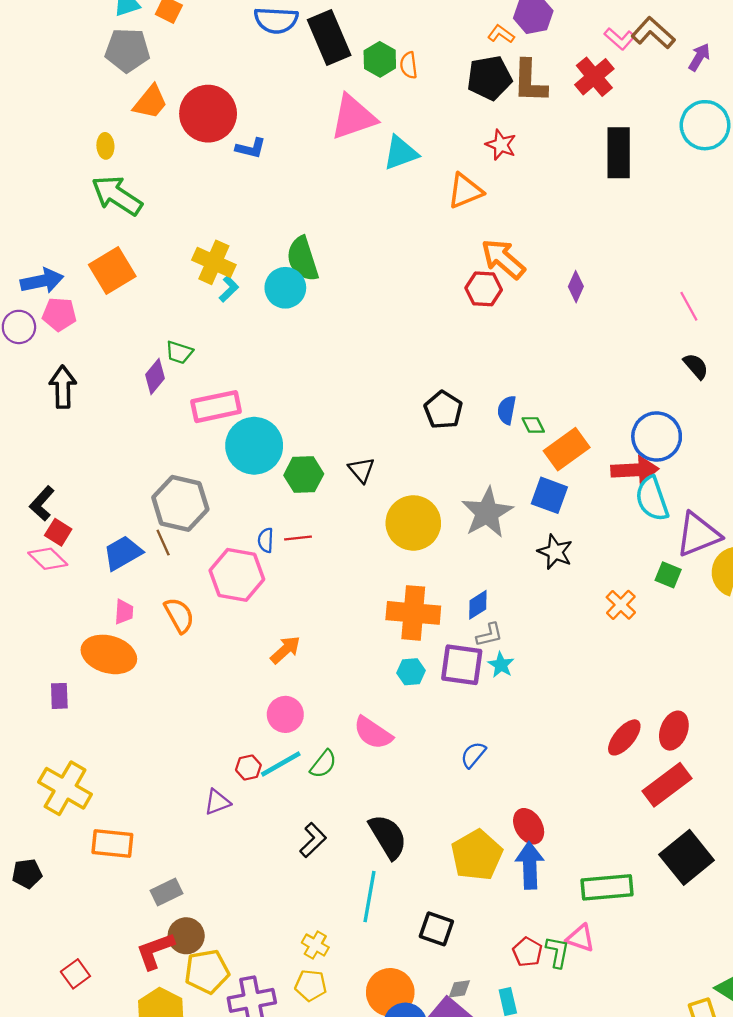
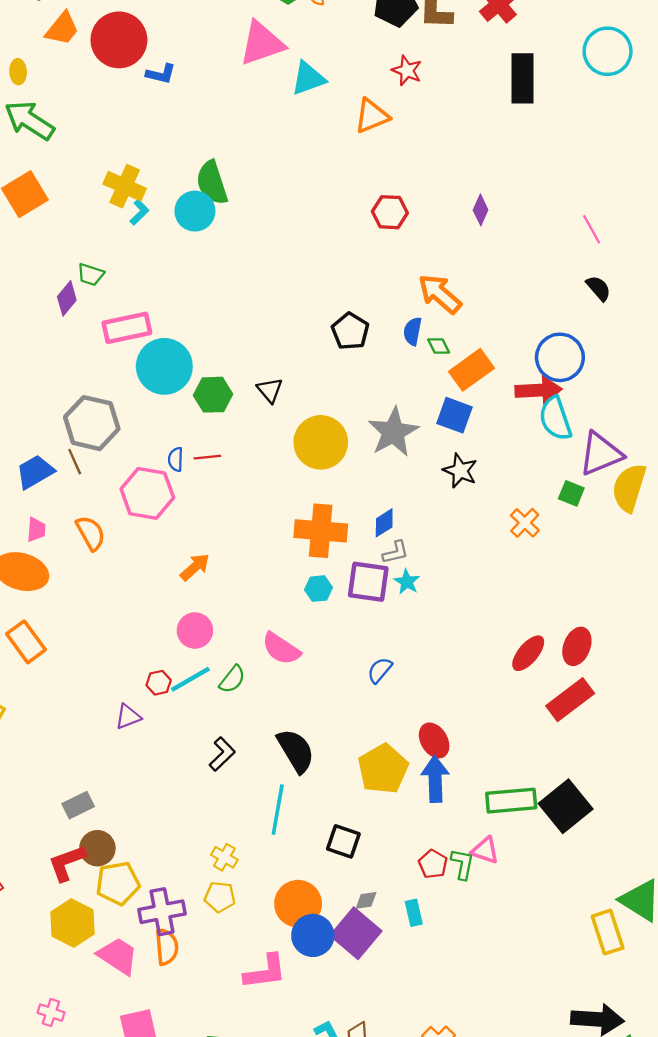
orange arrow: (503, 259) -> (440, 294), moved
orange rectangle: (112, 844) -> (26, 642), moved, turned 48
black square: (687, 857) -> (566, 806), moved

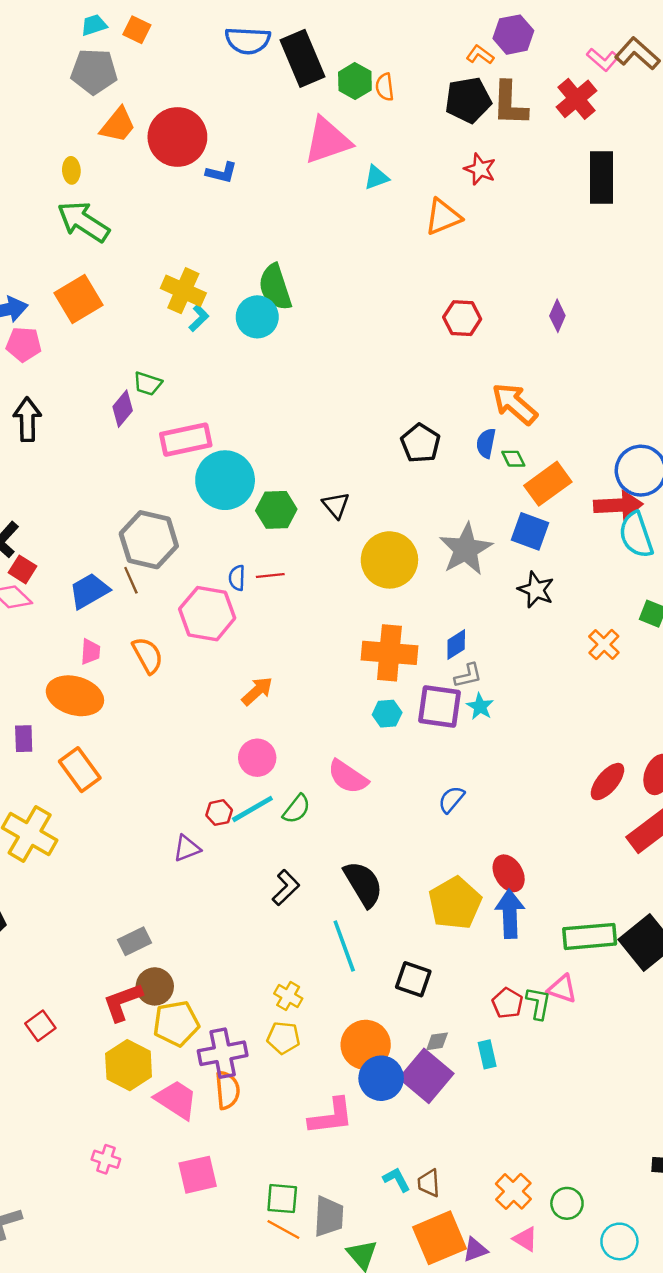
cyan triangle: (308, 78) -> (376, 178), size x0.7
cyan line: (278, 810) -> (344, 946), turned -30

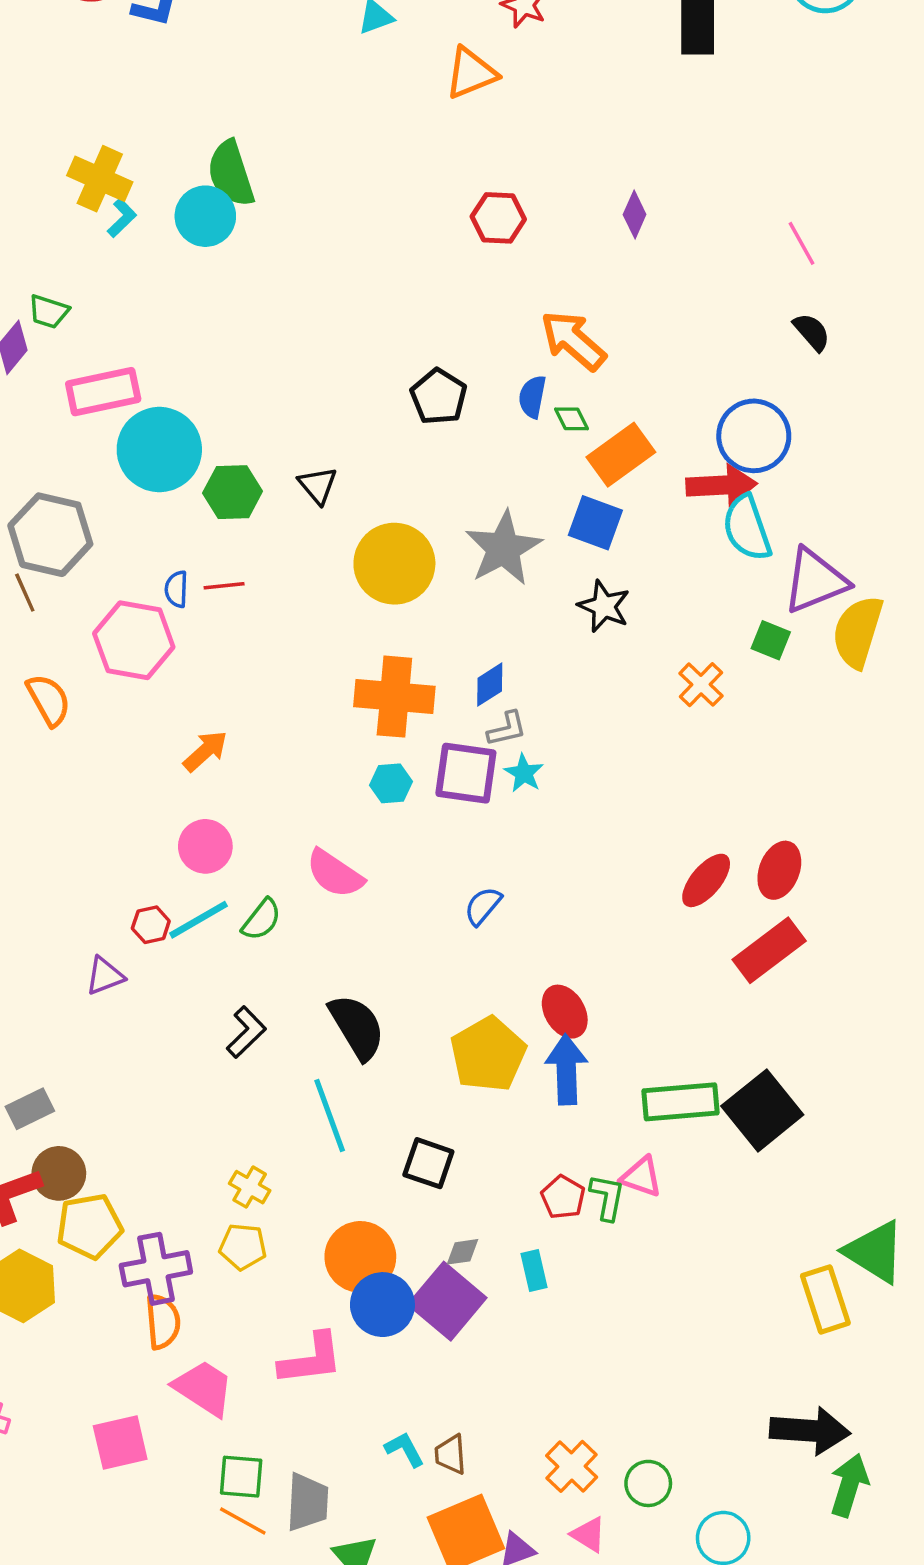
pink trapezoid: (176, 1100) -> (204, 1388), moved

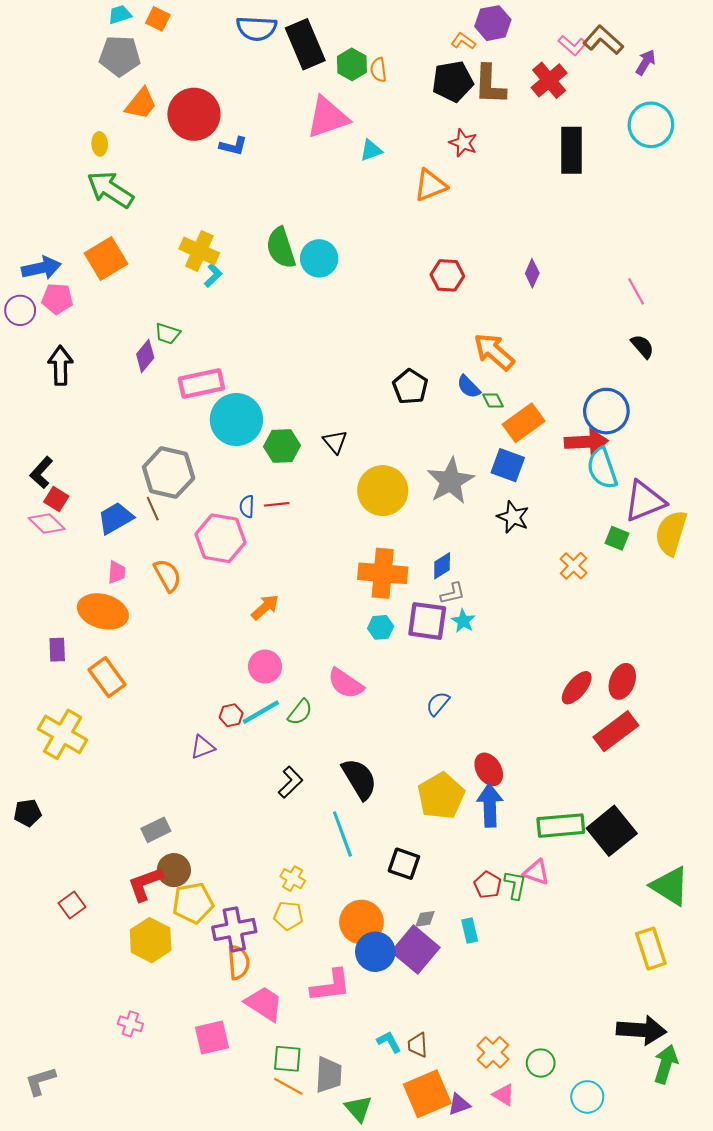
cyan circle: (205, 216) -> (319, 258), moved
blue semicircle: (532, 397) -> (469, 387), turned -55
green triangle: (875, 1252) -> (670, 886), moved

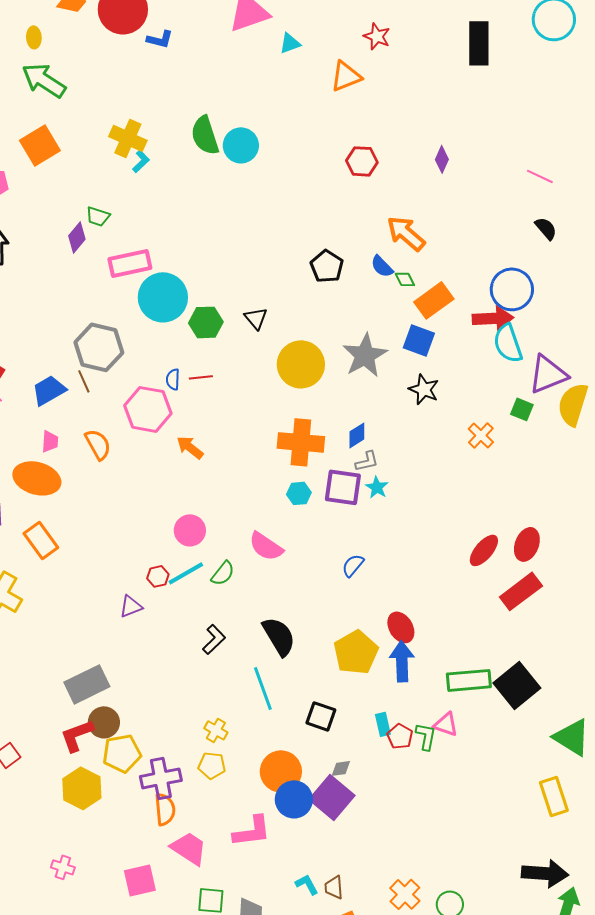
pink line: (636, 291) -> (540, 176), turned -36
orange arrow: (265, 607) -> (190, 447), moved, turned -100
gray rectangle: (156, 830) -> (87, 684), size x1.6
cyan rectangle: (470, 931) -> (383, 724), moved

